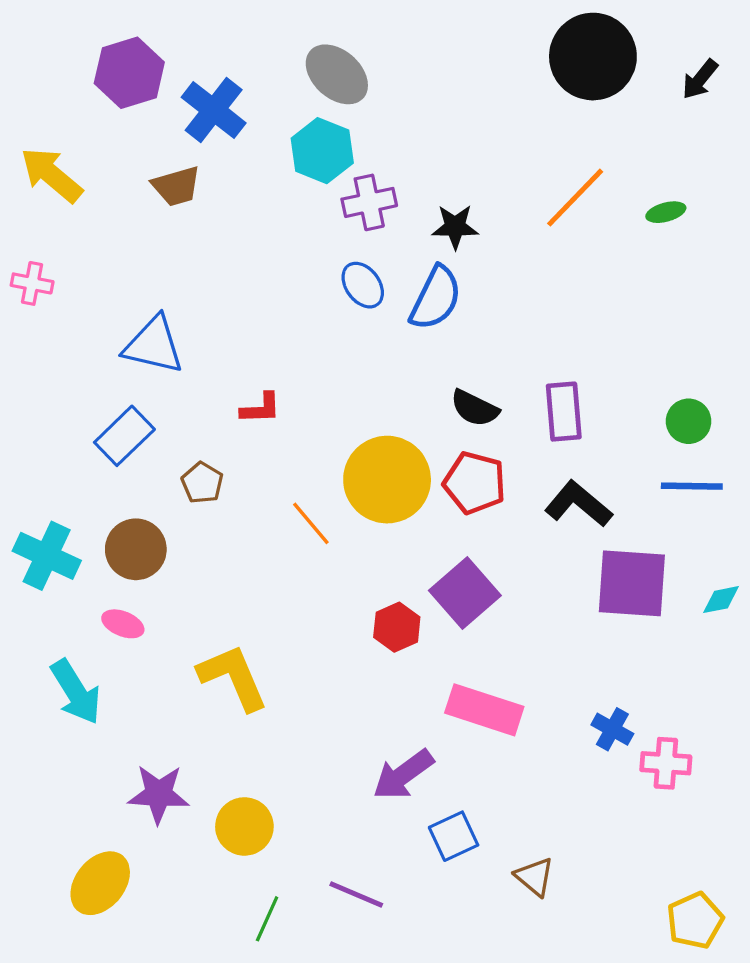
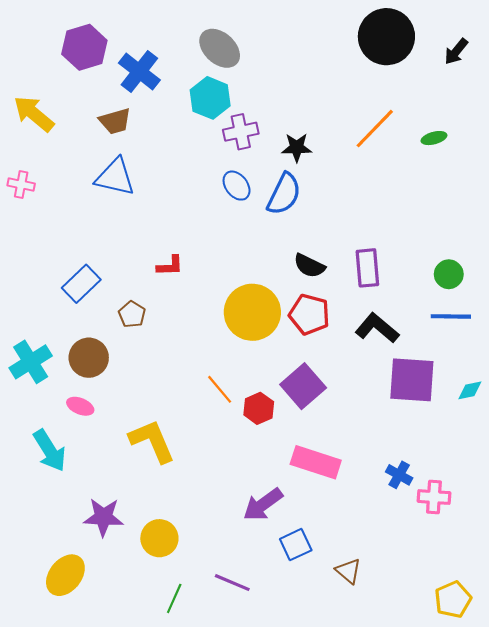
blue triangle: (154, 345) -> (115, 177), moved
orange line: (311, 523) -> (220, 389), moved
cyan cross: (47, 556) -> (31, 362), turned 33

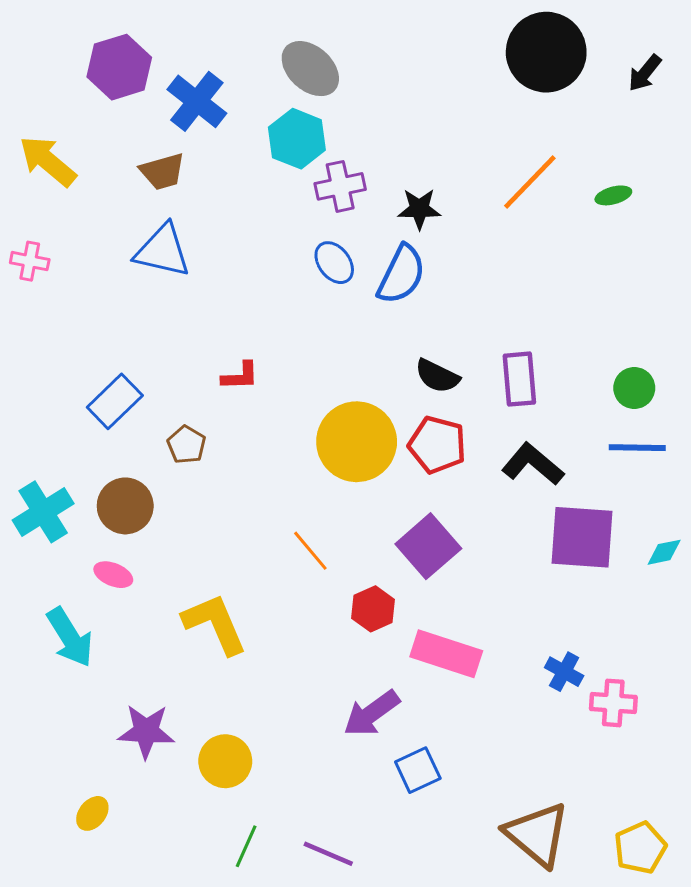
red hexagon: (259, 408) -> (373, 609), moved
brown triangle: (348, 571) -> (537, 834), moved, size x1.8
yellow ellipse: (65, 575) -> (92, 813), size x0.6
purple line: (232, 583) -> (328, 854), moved

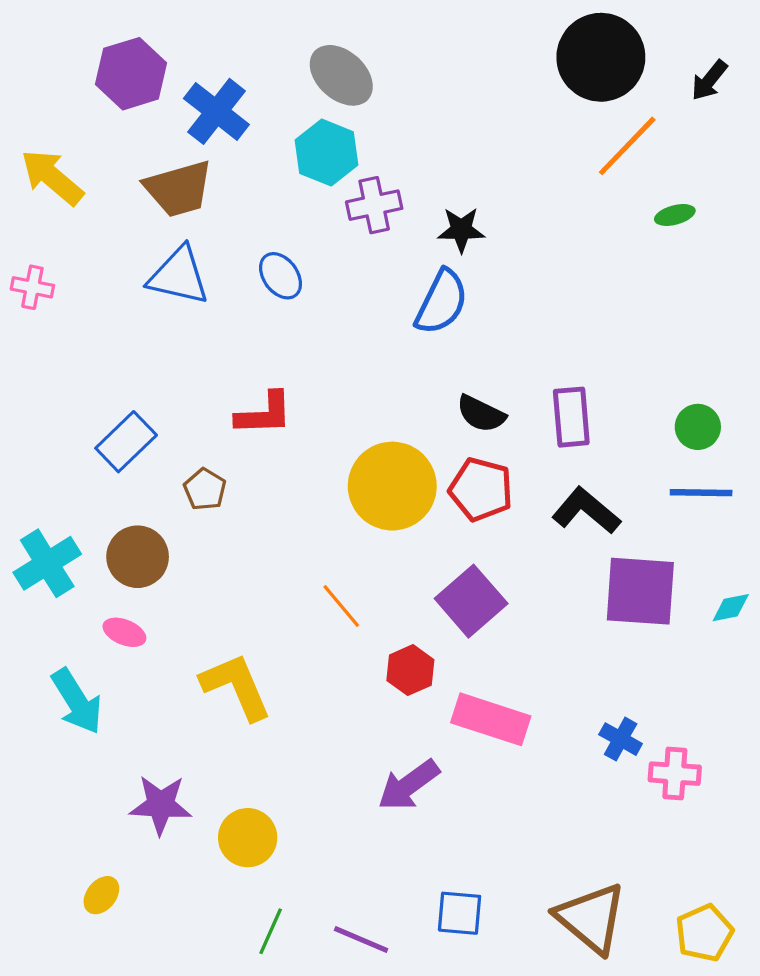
brown trapezoid: (163, 172) -> (179, 189), size x1.4
orange line: (530, 182) -> (627, 146), moved
blue ellipse: (334, 263) -> (281, 276), moved
red L-shape: (240, 376) -> (264, 414), size x1.4
blue square: (418, 770) -> (460, 913), moved, turned 30

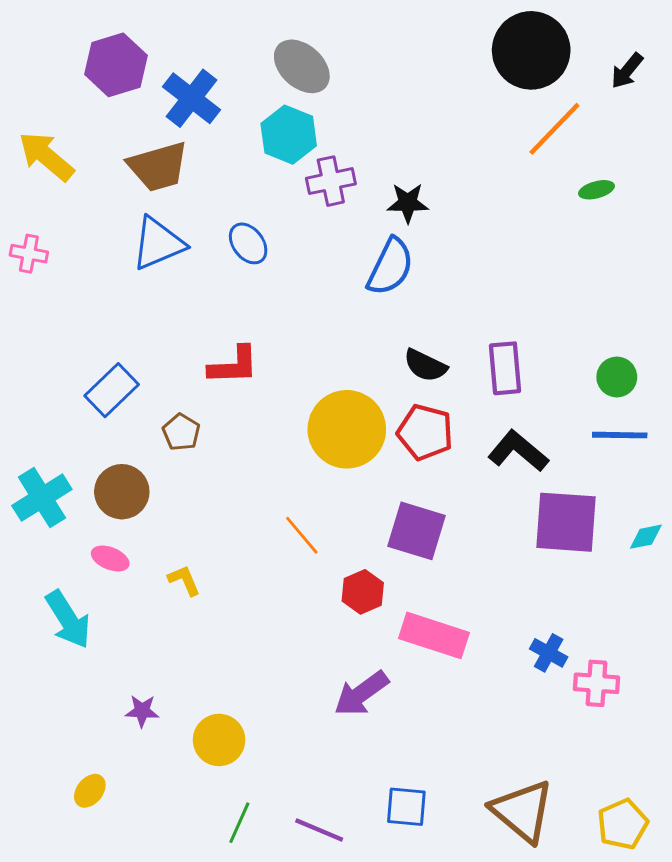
blue triangle: (179, 276) -> (158, 243), turned -36
purple square: (471, 601) -> (416, 531), turned -32
yellow L-shape: (236, 686) -> (184, 580), moved, size x0.5
purple star: (161, 805) -> (142, 711), size x0.6

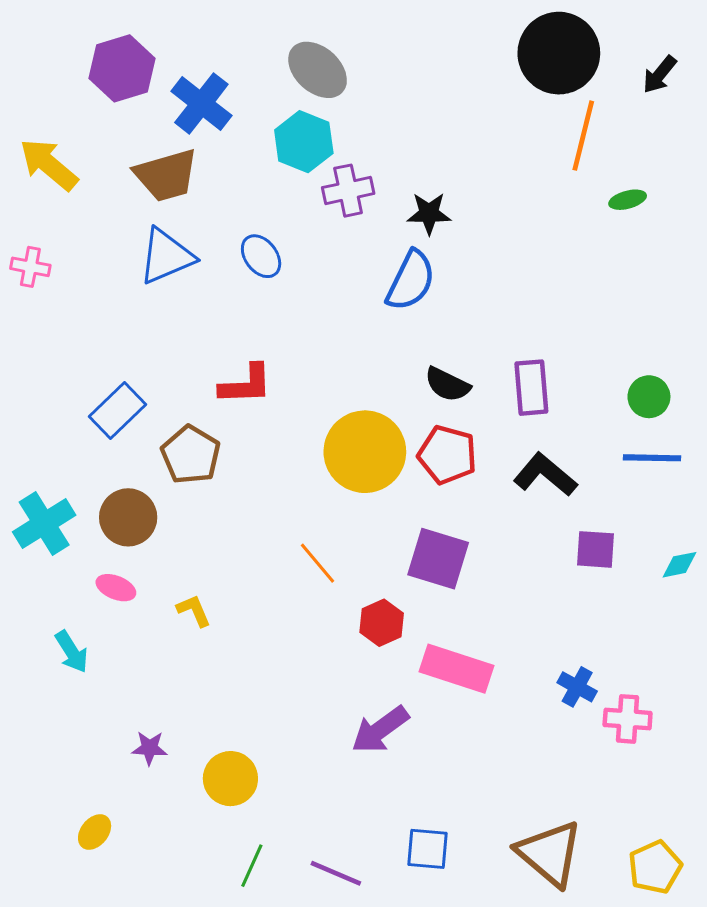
orange line: (554, 129) -> (583, 136), turned -30
brown pentagon: (181, 432) -> (191, 455), size x1.5
purple square: (566, 522) -> (595, 549), size x0.6
cyan arrow: (68, 619) -> (72, 652), size x0.7

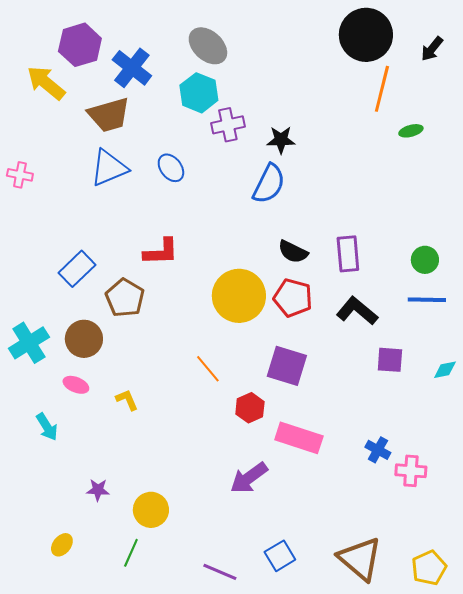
yellow arrow: (49, 165) -> (46, 83), moved
blue square: (427, 849) -> (280, 556), turned -36
green line: (252, 866) -> (131, 553), moved

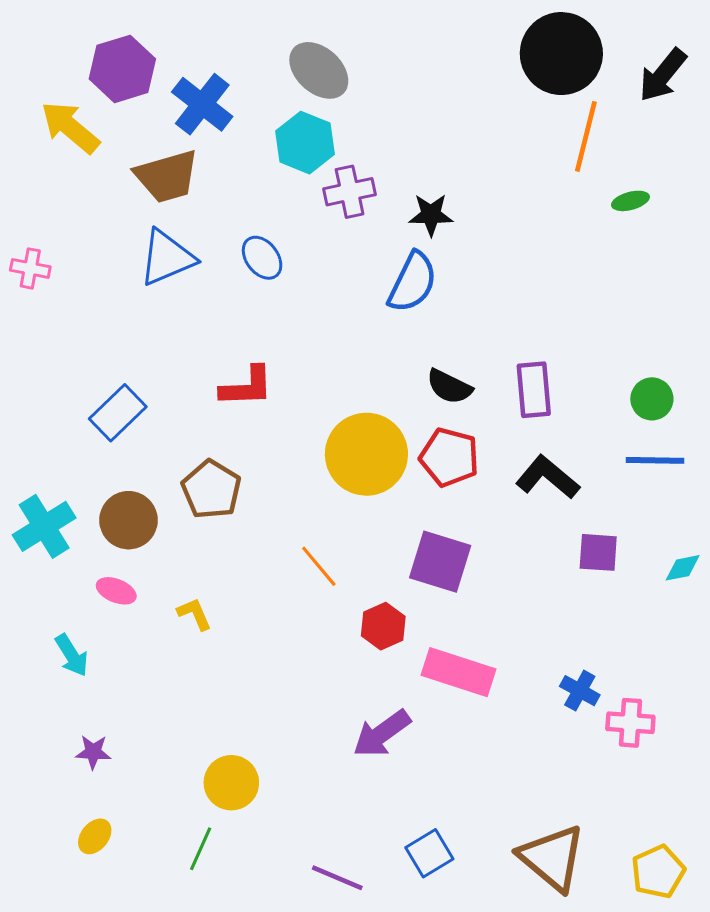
black arrow: (432, 49) -> (663, 75), size x1.4
brown pentagon: (125, 298) -> (211, 489), moved
purple star: (98, 490) -> (93, 752), moved

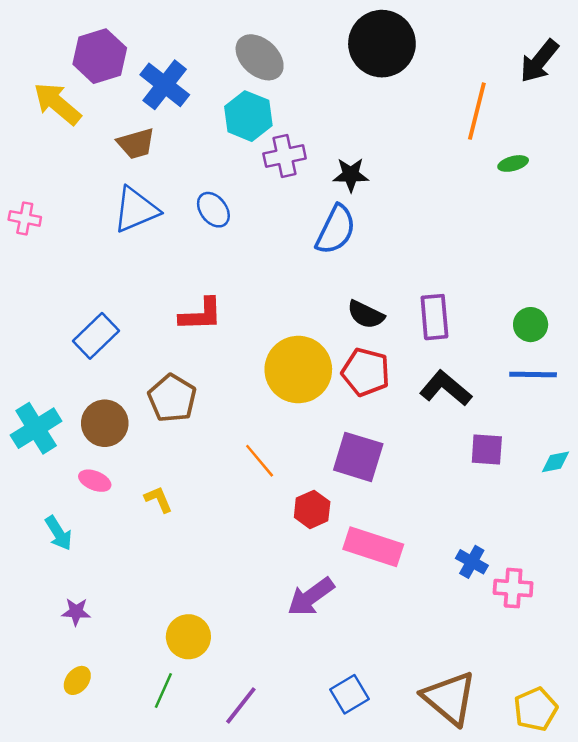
black circle: (561, 54) -> (382, 44), moved
brown trapezoid: (167, 176) -> (136, 144), size x0.7
purple line: (337, 878) -> (241, 705), moved, turned -75

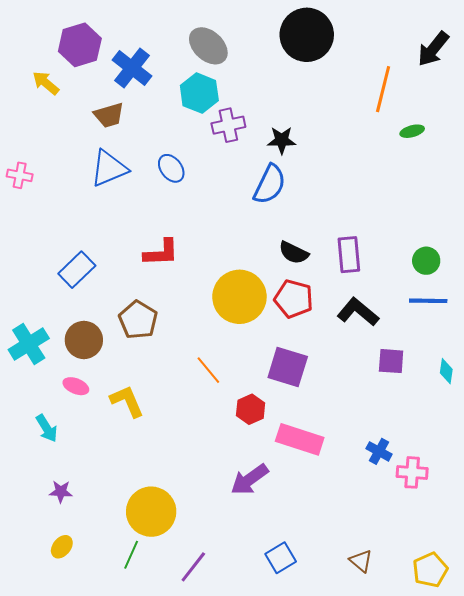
yellow arrow: (57, 104) -> (46, 83), size x0.7
cyan diamond: (556, 462) -> (446, 371), turned -70
yellow L-shape: (158, 499) -> (127, 401), size x1.5
yellow circle: (188, 637) -> (151, 512), size x1.4
brown triangle: (449, 698) -> (361, 561), size x0.5

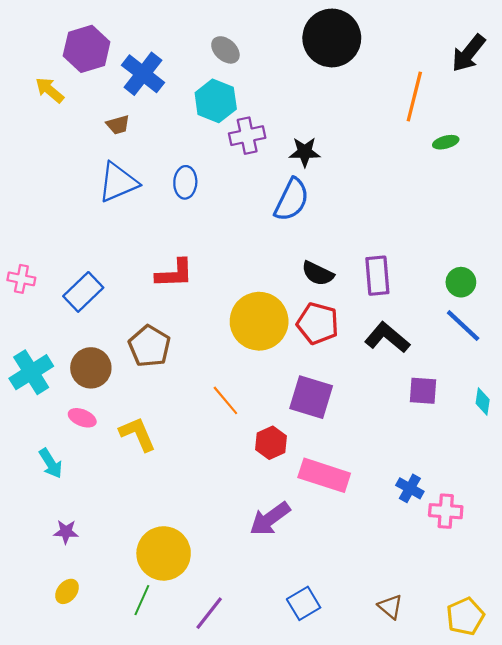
gray ellipse: (208, 46) -> (225, 50), size x0.7
brown trapezoid: (109, 115) -> (118, 125), size x0.7
blue ellipse: (171, 168) -> (185, 182), turned 40
pink cross: (20, 175) -> (21, 279), moved
blue line: (428, 301) -> (463, 326), turned 42

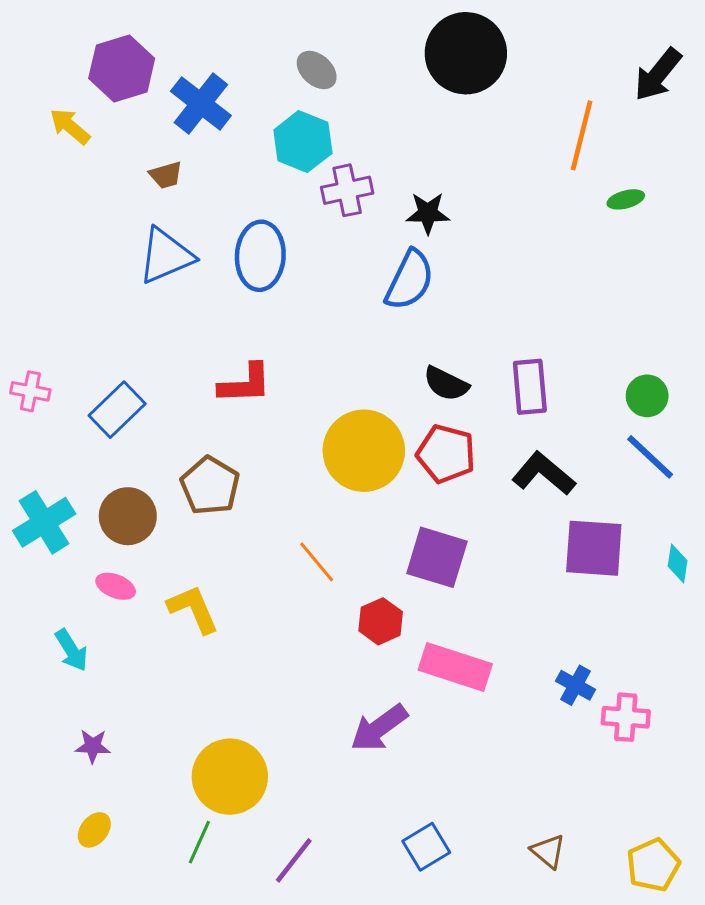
blue ellipse: (185, 182) -> (260, 256), size x1.5
purple square: (423, 391) -> (594, 548), size x1.5

